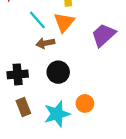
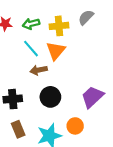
purple trapezoid: (103, 35) -> (92, 97), moved

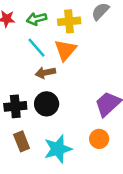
black circle: (50, 97) -> (47, 104), moved
orange circle: (75, 126) -> (99, 139), moved

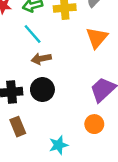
orange triangle: (65, 50) -> (97, 38), moved
cyan star: (58, 149) -> (58, 145), moved, size x0.7

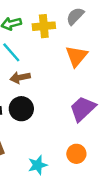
orange circle: (94, 124) -> (76, 154), moved

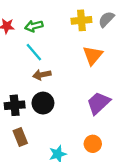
gray semicircle: (75, 16) -> (106, 19), moved
yellow cross: (44, 26) -> (81, 20), moved

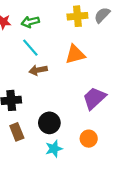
orange triangle: (93, 55) -> (75, 54), moved, turned 35
black circle: (43, 103) -> (49, 123), moved

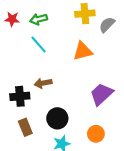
gray semicircle: (102, 15) -> (107, 25), moved
brown arrow: (38, 70) -> (43, 83), moved

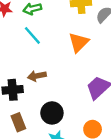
orange triangle: (83, 51) -> (79, 42), turned -30

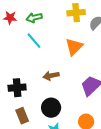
brown arrow: (37, 76) -> (51, 76), moved

